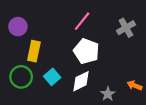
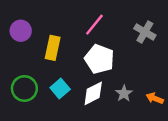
gray cross: (126, 28) -> (145, 32), turned -30
yellow rectangle: (34, 51) -> (53, 48), moved
gray star: (108, 94) -> (124, 93), moved

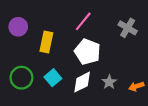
orange arrow: (155, 98) -> (136, 86), turned -40

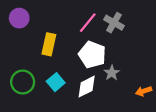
purple circle: (18, 27) -> (19, 18), moved
gray cross: (128, 28) -> (114, 23), moved
gray star: (109, 82) -> (112, 73), moved

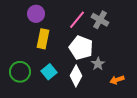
purple circle: (19, 18) -> (36, 14), moved
white diamond: (87, 87) -> (76, 76), turned -35
orange arrow: (144, 91) -> (117, 80), moved

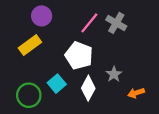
yellow rectangle: (43, 39) -> (30, 45), moved, turned 42
white pentagon: (81, 48) -> (79, 56), moved
green circle: (20, 72) -> (29, 95), moved

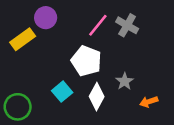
yellow rectangle: (30, 45) -> (23, 39), moved
green circle: (29, 95) -> (18, 107), moved

